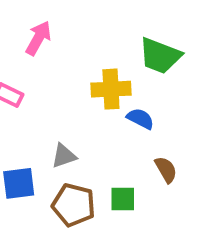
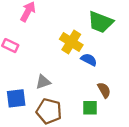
yellow cross: (111, 89) -> (71, 42), turned 35
green square: (123, 199) -> (90, 108), moved

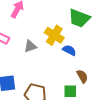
gray triangle: (43, 82) -> (30, 46), moved

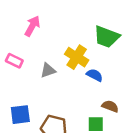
brown semicircle: (82, 76) -> (110, 106), turned -40

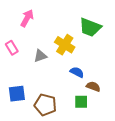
pink rectangle: (14, 61) -> (12, 48), turned 32
blue semicircle: (95, 75) -> (77, 72), moved

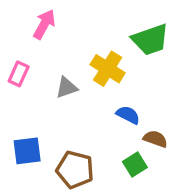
green trapezoid: (90, 27) -> (150, 40), turned -40
pink rectangle: (12, 48) -> (19, 74), turned 56
green square: (81, 102) -> (135, 164), turned -32

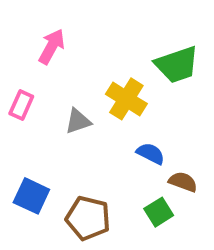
blue square: (27, 151) -> (31, 196), turned 32

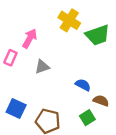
pink arrow: (52, 46) -> (30, 38), moved
yellow cross: (126, 99) -> (69, 20), moved

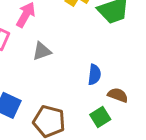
blue semicircle: (83, 85) -> (94, 75), turned 70

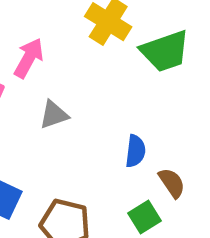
brown semicircle: (118, 95) -> (172, 183), turned 36

